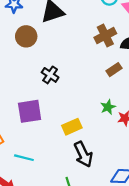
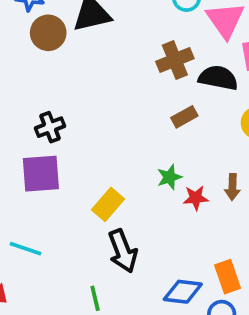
brown circle: (26, 36) -> (48, 33), moved
black cross: (50, 75) -> (50, 127), moved, turned 30
yellow rectangle: (72, 127) -> (108, 204), turned -30

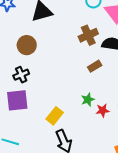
brown circle: (48, 33) -> (27, 45), moved

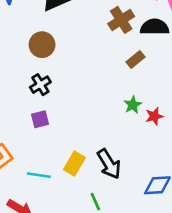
purple square: (17, 100) -> (40, 119), size x0.6
yellow rectangle: (55, 116) -> (74, 164), moved

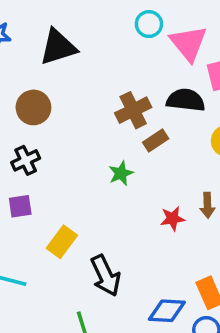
brown cross: (121, 20) -> (133, 110), moved
green star: (133, 105) -> (121, 173), moved
yellow rectangle: (74, 164) -> (62, 242), moved

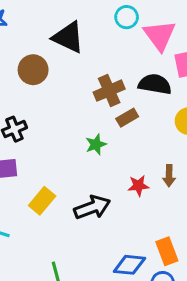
black triangle: (58, 47) -> (68, 37), moved, turned 40
brown circle: (33, 107) -> (33, 70), moved
black arrow: (106, 276) -> (92, 207), moved, turned -88

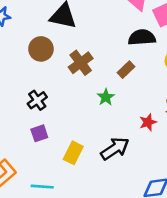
brown cross: (109, 91) -> (81, 63), moved

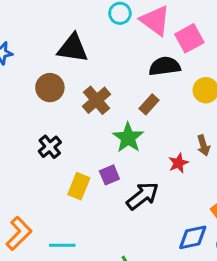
green star: (106, 97) -> (128, 138), size x1.5
purple square: (39, 133) -> (109, 175), moved
yellow rectangle: (73, 153) -> (79, 186), moved

